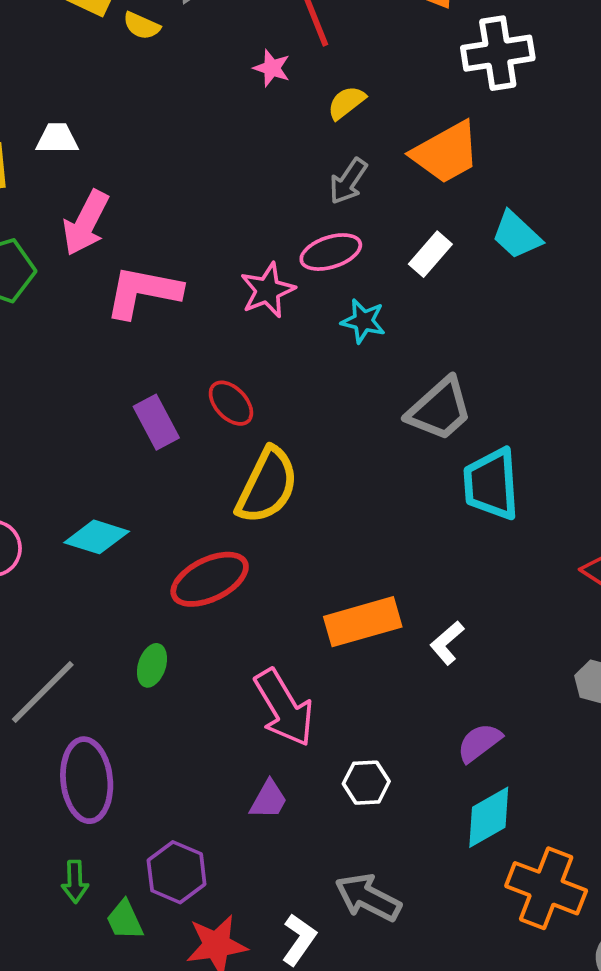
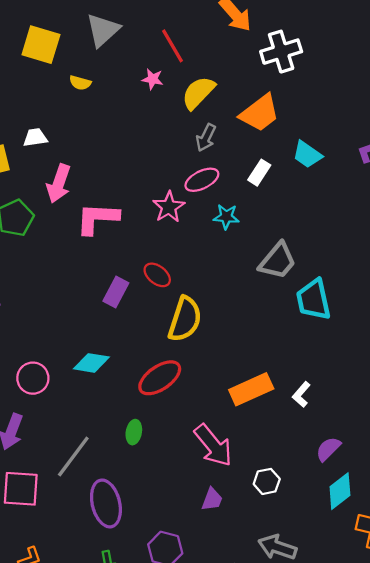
yellow semicircle: (142, 26) -> (80, 83), moved
yellow semicircle: (346, 103) -> (198, 93), size x1.6
purple rectangle: (156, 422) -> (116, 292), turned 64

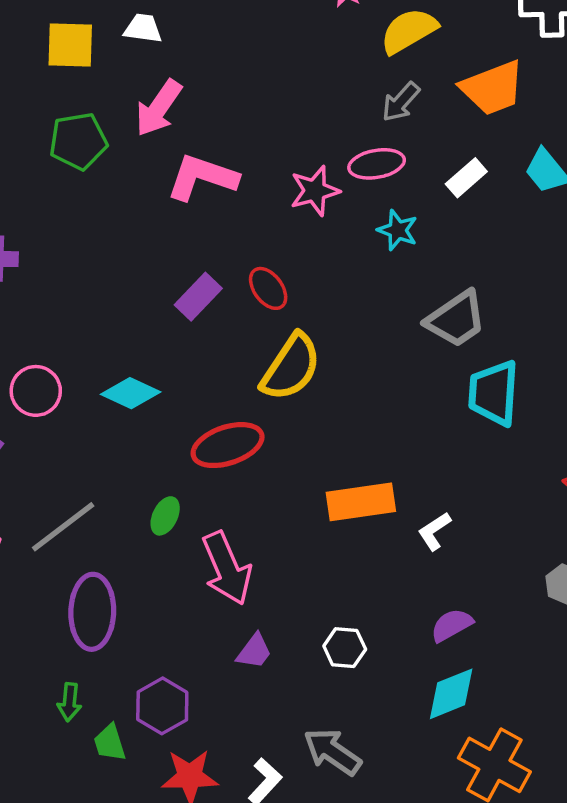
pink arrow: (213, 445) -> (227, 568), moved

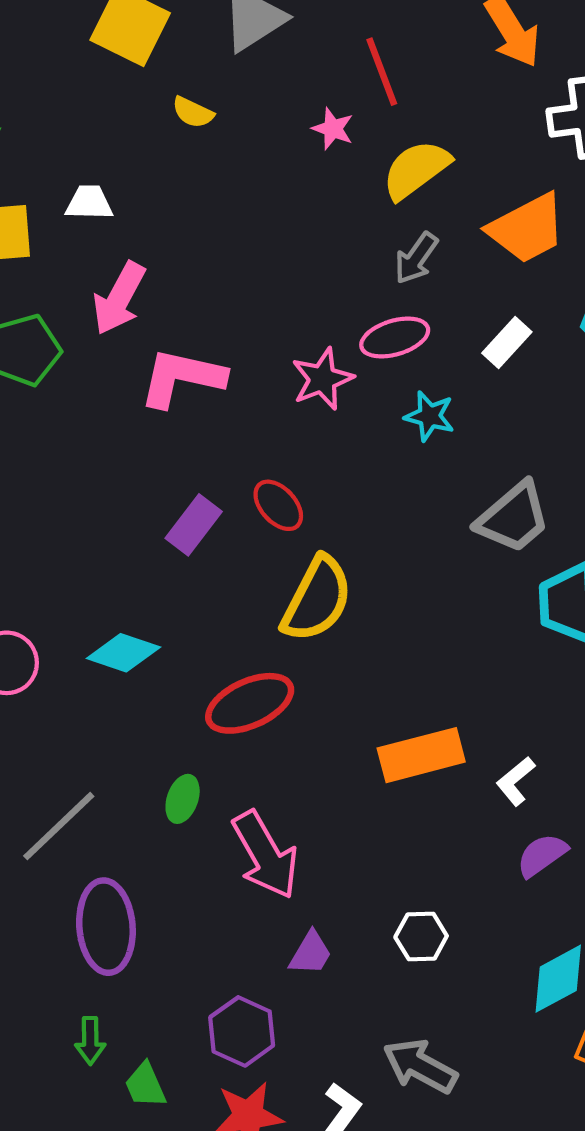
purple semicircle: (452, 625) -> (542, 855), moved
purple hexagon: (162, 706) -> (242, 1031), moved

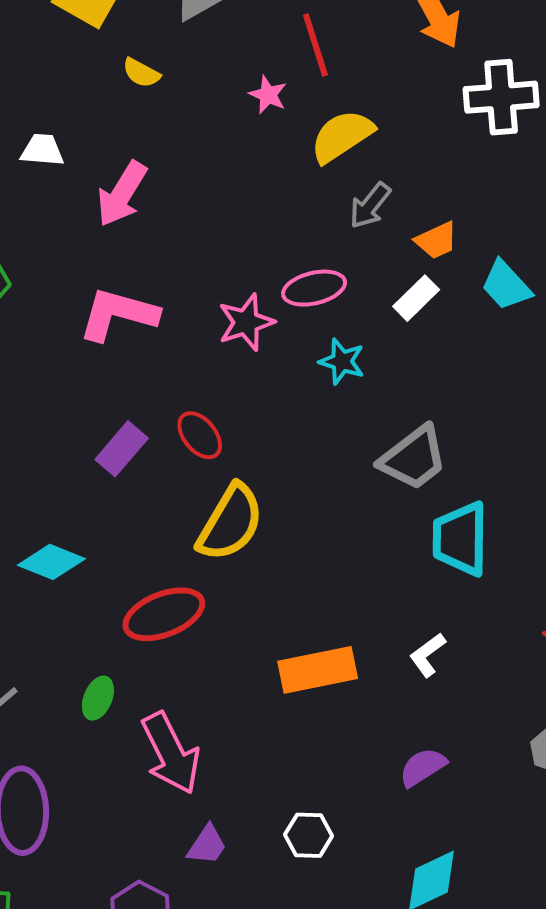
orange trapezoid: (527, 228) -> (436, 240), moved, size x0.6
gray arrow: (416, 258) -> (370, 206), moved
pink arrow: (119, 298) -> (122, 194), moved
white L-shape: (516, 781) -> (428, 655), moved

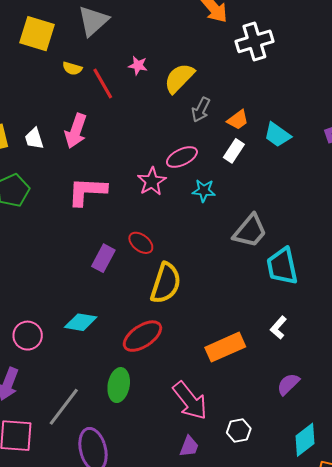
red line: (315, 45) -> (103, 84), moved
white trapezoid: (42, 150) -> (34, 139), moved, turned -100
green ellipse: (98, 698) -> (119, 385), size x1.5
pink arrow: (171, 753) -> (190, 401), moved

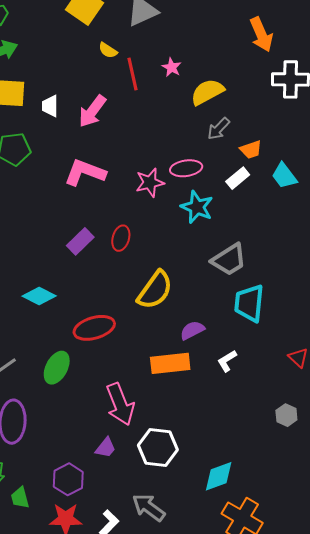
cyan star: (204, 191) -> (197, 207), size x1.4
red ellipse: (141, 243) -> (121, 238), turned 50
yellow semicircle: (166, 283) -> (155, 290), moved
purple semicircle: (288, 384) -> (192, 330), moved
white hexagon: (239, 431) -> (158, 447), size x1.6

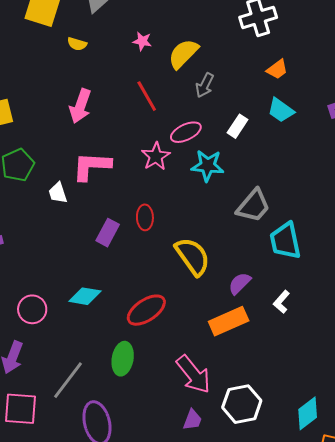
red line: (132, 74) -> (147, 96), moved
white trapezoid: (50, 106) -> (58, 193), moved
orange trapezoid: (251, 150) -> (277, 69), moved
yellow semicircle: (155, 290) -> (193, 256), turned -54

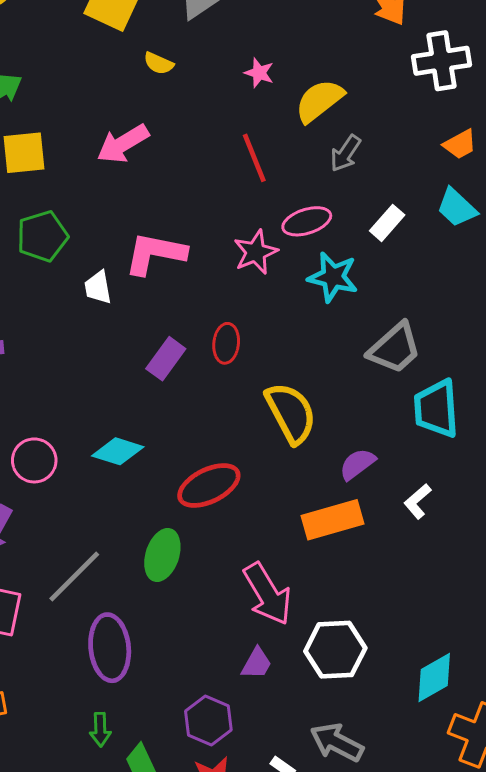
pink arrow: (80, 106) -> (123, 144), moved, turned 32

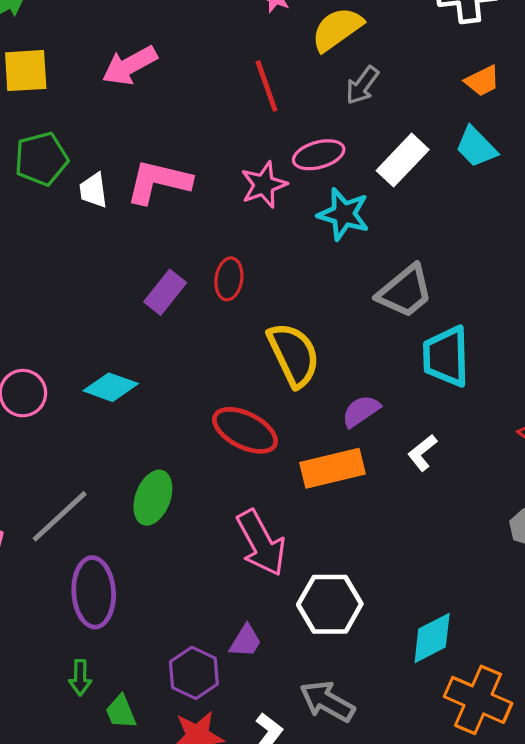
white rectangle: (387, 223) -> (403, 160), size x1.4
white trapezoid: (98, 287) -> (93, 190), moved
red ellipse: (209, 486) -> (245, 430), moved, turned 50
purple trapezoid: (256, 663) -> (246, 641), moved

